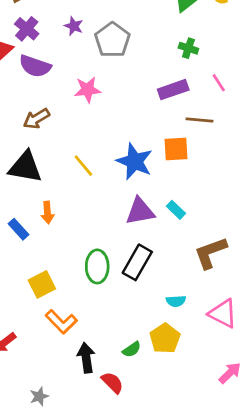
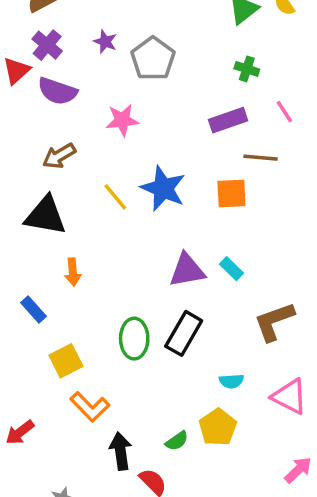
blue star: (135, 161) -> (163, 188), moved
yellow line: (83, 166) -> (115, 197), moved
blue rectangle: (18, 229) -> (34, 310), moved

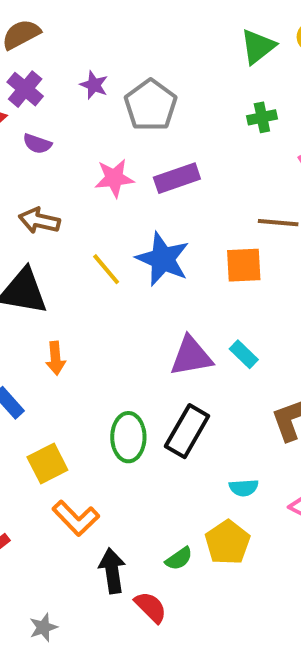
green cross: (247, 69) -> (262, 117), turned -30
purple semicircle: (57, 91) -> (37, 144), size x0.6
purple rectangle: (228, 120) -> (177, 178), moved
brown arrow: (59, 156) -> (39, 221), turned 44

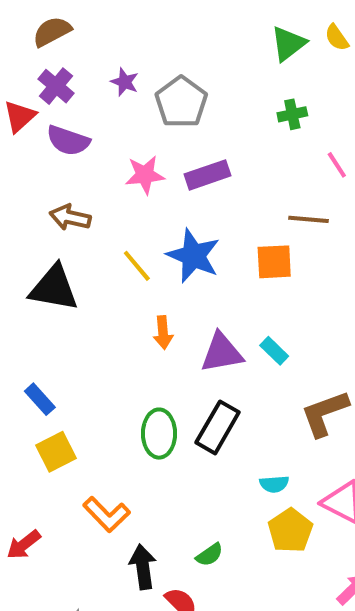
purple semicircle: (37, 144) -> (68, 141), size x1.5
orange arrow: (55, 358) -> (163, 333), moved
yellow square: (47, 463) -> (56, 452), moved
yellow pentagon: (228, 542) -> (290, 530), moved

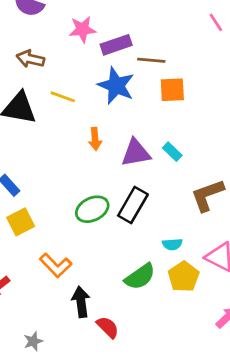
purple rectangle: (207, 175) -> (116, 45), moved
brown line: (309, 219) -> (151, 60), moved
yellow line: (137, 266) -> (63, 97), moved, turned -30
green ellipse: (159, 434) -> (92, 209), turned 64
green semicircle: (210, 555) -> (140, 277), moved, size x1.6

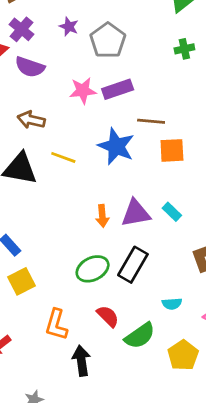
purple rectangle: (116, 45) -> (118, 89), moved
orange arrow: (95, 139) -> (102, 216), moved
orange L-shape: (56, 265) -> (56, 325), turned 60
yellow pentagon: (184, 277) -> (183, 355), moved
red semicircle: (108, 327) -> (108, 316), moved

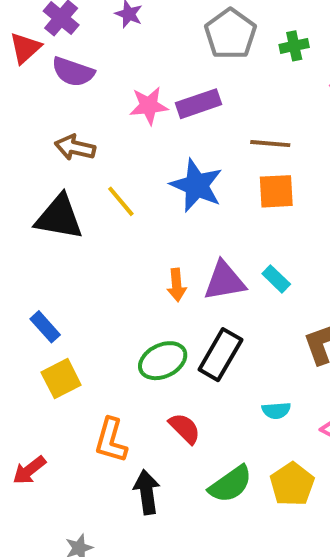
gray pentagon: (108, 40) -> (230, 34), moved
brown line: (151, 121) -> (270, 144), moved
yellow line: (63, 157) -> (121, 201), turned 30
green semicircle: (140, 336) -> (230, 484), moved

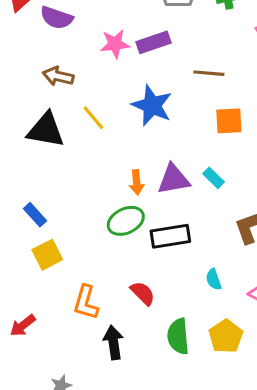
orange square: (276, 191) -> (229, 121), moved
black rectangle: (220, 355) -> (170, 236), turned 51
green ellipse: (163, 361) -> (126, 221), moved
cyan semicircle: (276, 410) -> (214, 279), turned 75
green semicircle: (230, 484) -> (178, 336), turned 120

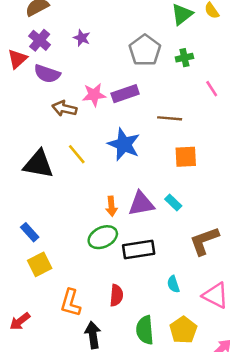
brown arrow: (58, 76) -> (64, 108), moved
red semicircle: (143, 293) -> (116, 295), turned 50

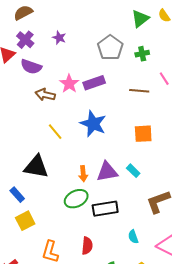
pink star: (94, 95) -> (69, 84), turned -30
brown line: (170, 118) -> (139, 91), moved
black triangle: (38, 164) -> (36, 167), moved

